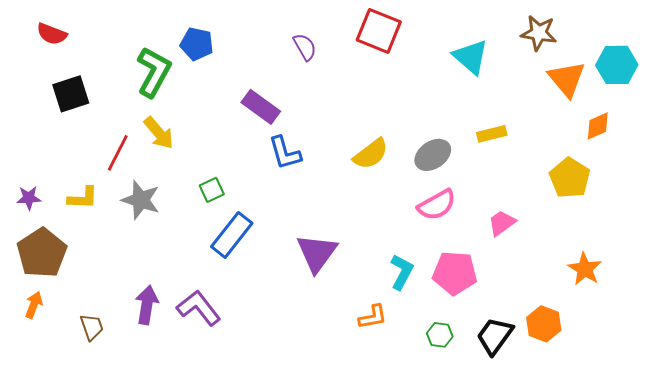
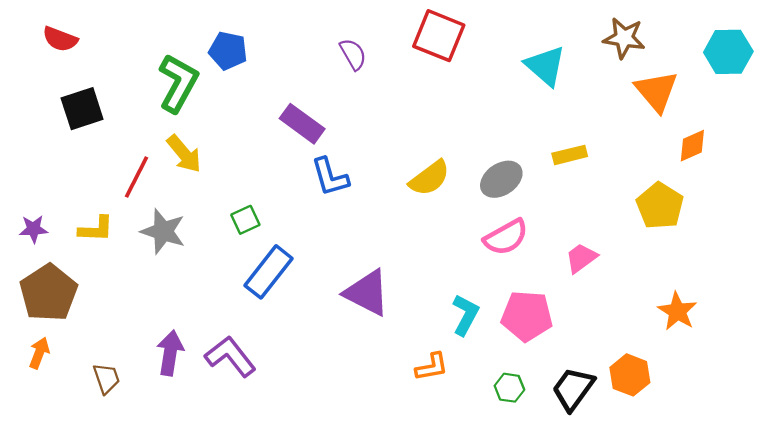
cyan hexagon: (617, 65) -> (728, 52), moved
purple triangle: (317, 253) -> (367, 293), turned -39

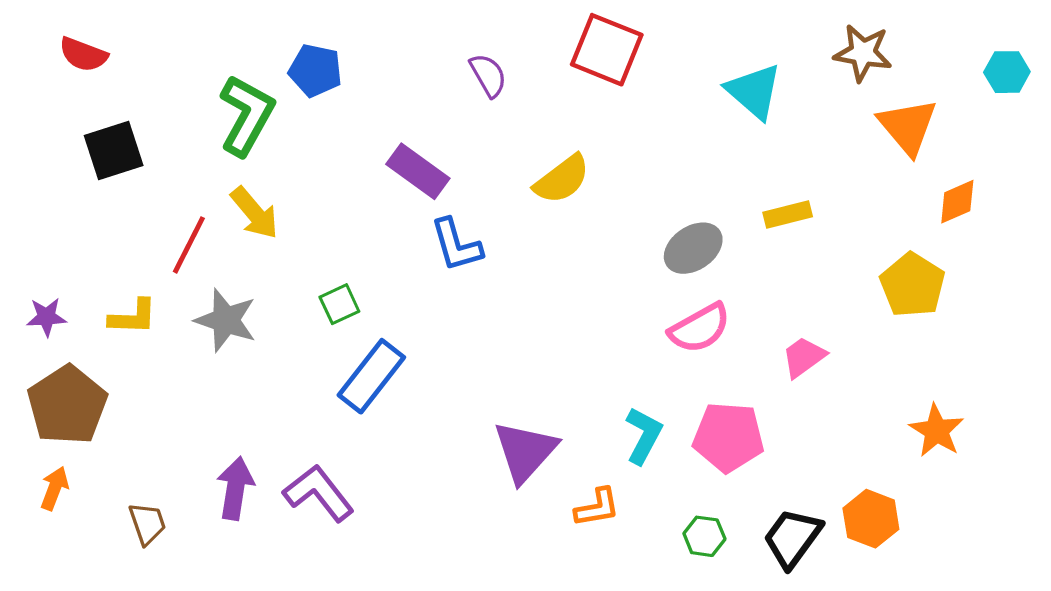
cyan hexagon: (728, 52) -> (1007, 72), size x0.7
yellow semicircle: (430, 178) -> (562, 179), moved
purple triangle: (367, 293) -> (525, 451), moved, turned 45

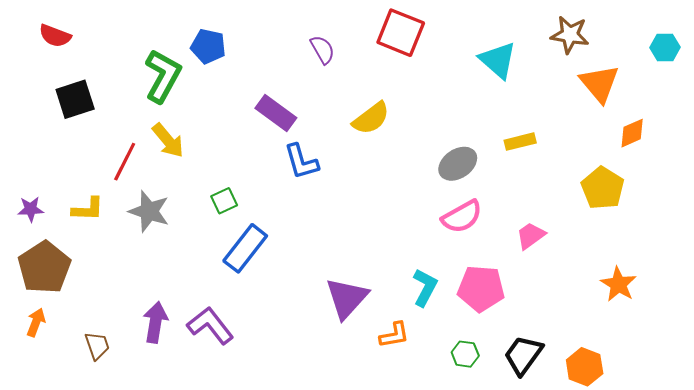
orange hexagon: (871, 519) -> (585, 367), moved

